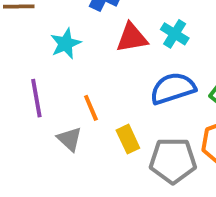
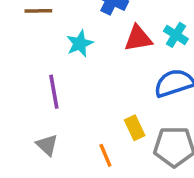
orange line: (91, 108) -> (105, 155), moved
gray triangle: (69, 139) -> (47, 145), moved

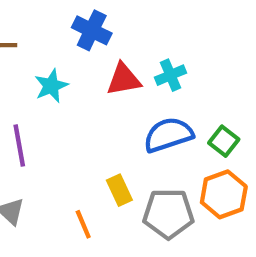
cyan cross: (176, 35) -> (171, 75), turned 35

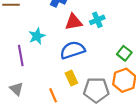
cyan star: (51, 86) -> (37, 36), moved
blue semicircle: (168, 135) -> (72, 50), moved

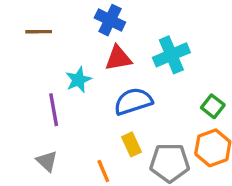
cyan cross: (97, 20) -> (171, 55), size x1.5
red triangle: (74, 22) -> (118, 58), moved

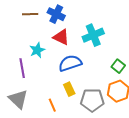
brown line: (39, 32) -> (30, 14), moved
red triangle: (118, 58) -> (61, 37), turned 36
gray triangle: (47, 161) -> (18, 99), size x1.5

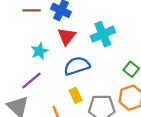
red triangle: (61, 37) -> (67, 36), turned 42
purple line: (22, 68) -> (32, 81), moved, turned 60

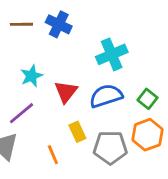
red triangle: (67, 36) -> (66, 92), moved
blue semicircle: (77, 66) -> (106, 96), moved

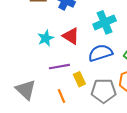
red triangle: (66, 92) -> (71, 36), moved, turned -36
purple line: (21, 113) -> (59, 67), moved, turned 30

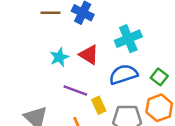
purple line: (59, 67) -> (75, 90), turned 30

